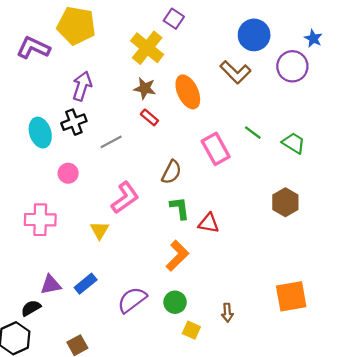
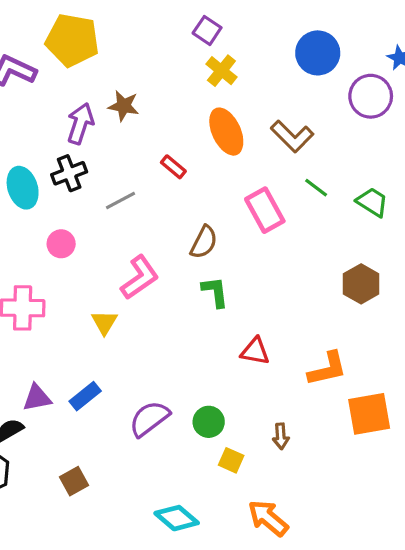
yellow cross: (147, 48) -> (221, 71), moved, size x0.7
brown L-shape: (235, 72) -> (292, 136), moved
brown star: (145, 88) -> (124, 106), moved
red triangle: (209, 223) -> (255, 351), moved
orange L-shape: (177, 256) -> (327, 369), moved, turned 32

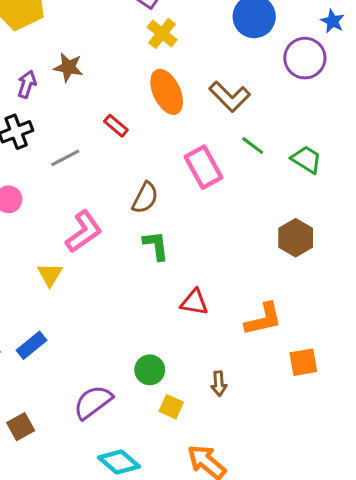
purple arrow: (80, 123) -> (27, 84), size x0.7
orange square: (369, 414) -> (303, 362), size x0.7
purple semicircle: (149, 419) -> (93, 402), moved

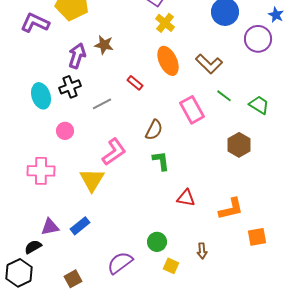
purple arrow: (27, 84) -> (77, 56), size x1.4
brown hexagon: (296, 238) -> (239, 145), moved
yellow triangle: (50, 275) -> (92, 180), size x1.5

